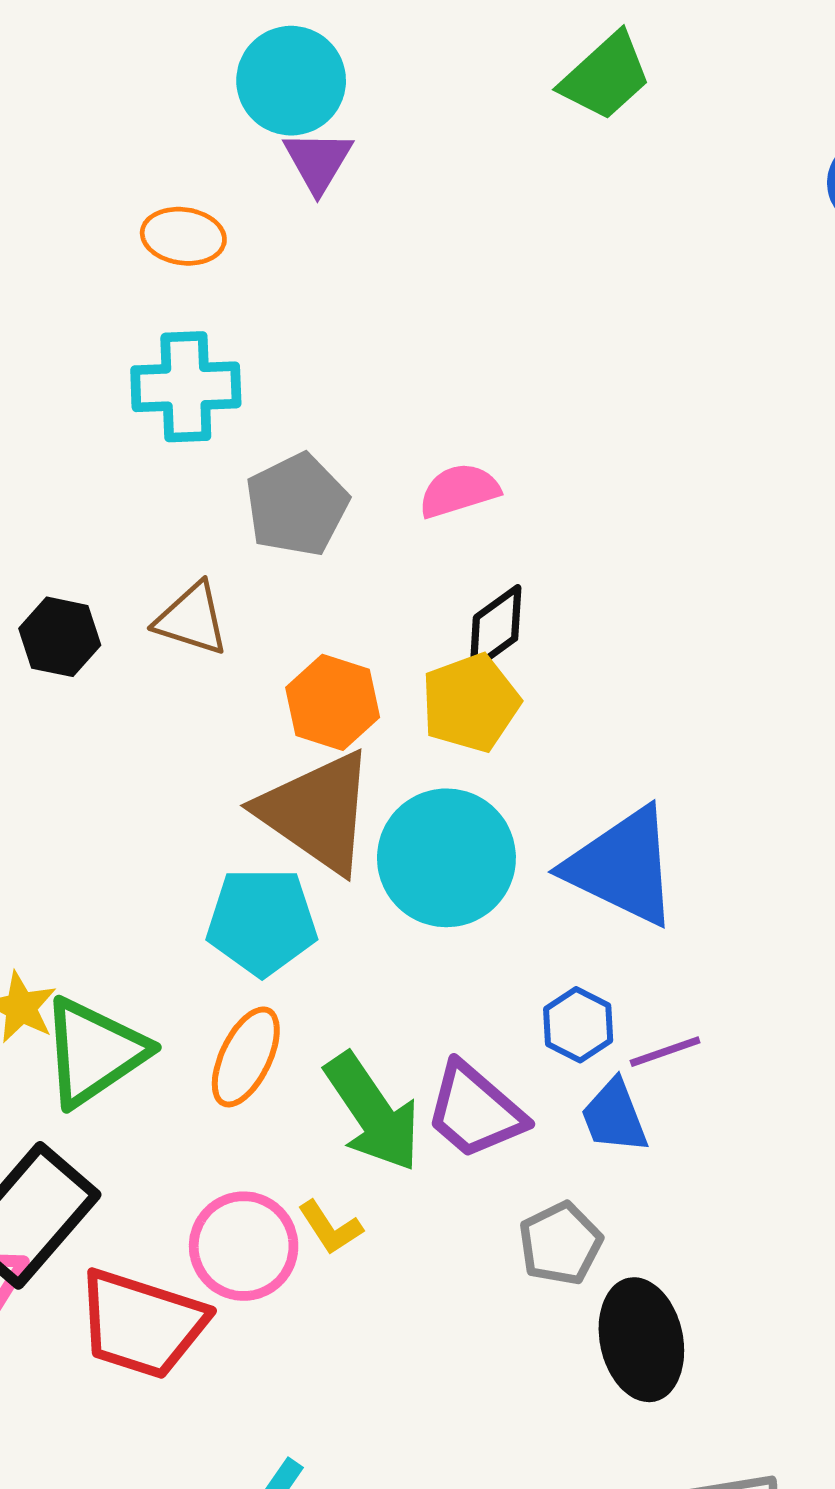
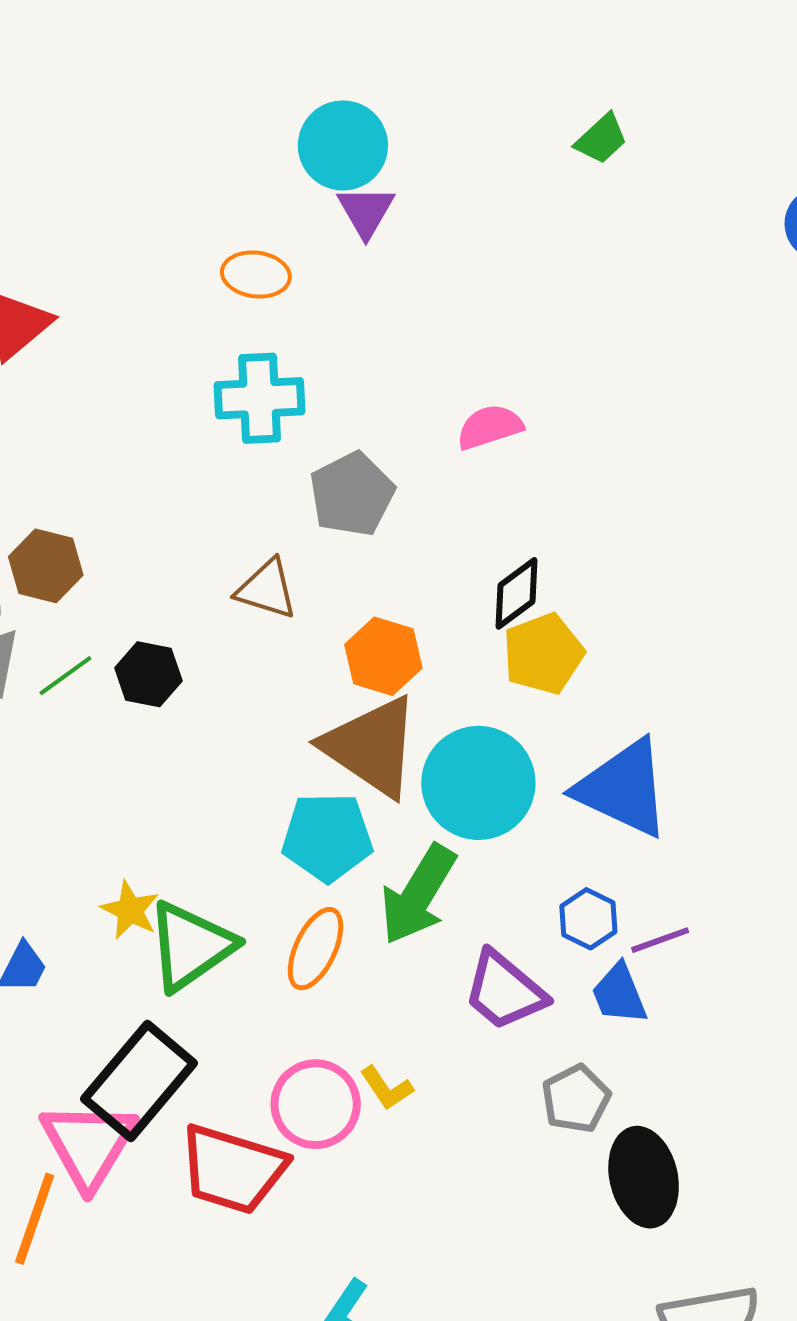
green trapezoid: (606, 76) -> (601, 139), size x0.7
pink semicircle: (459, 491) -> (490, 427), moved
black hexagon: (60, 637) -> (148, 674), moved
yellow pentagon: (470, 703) -> (543, 654), moved
green arrow: (373, 1112) -> (418, 895), moved, turned 66

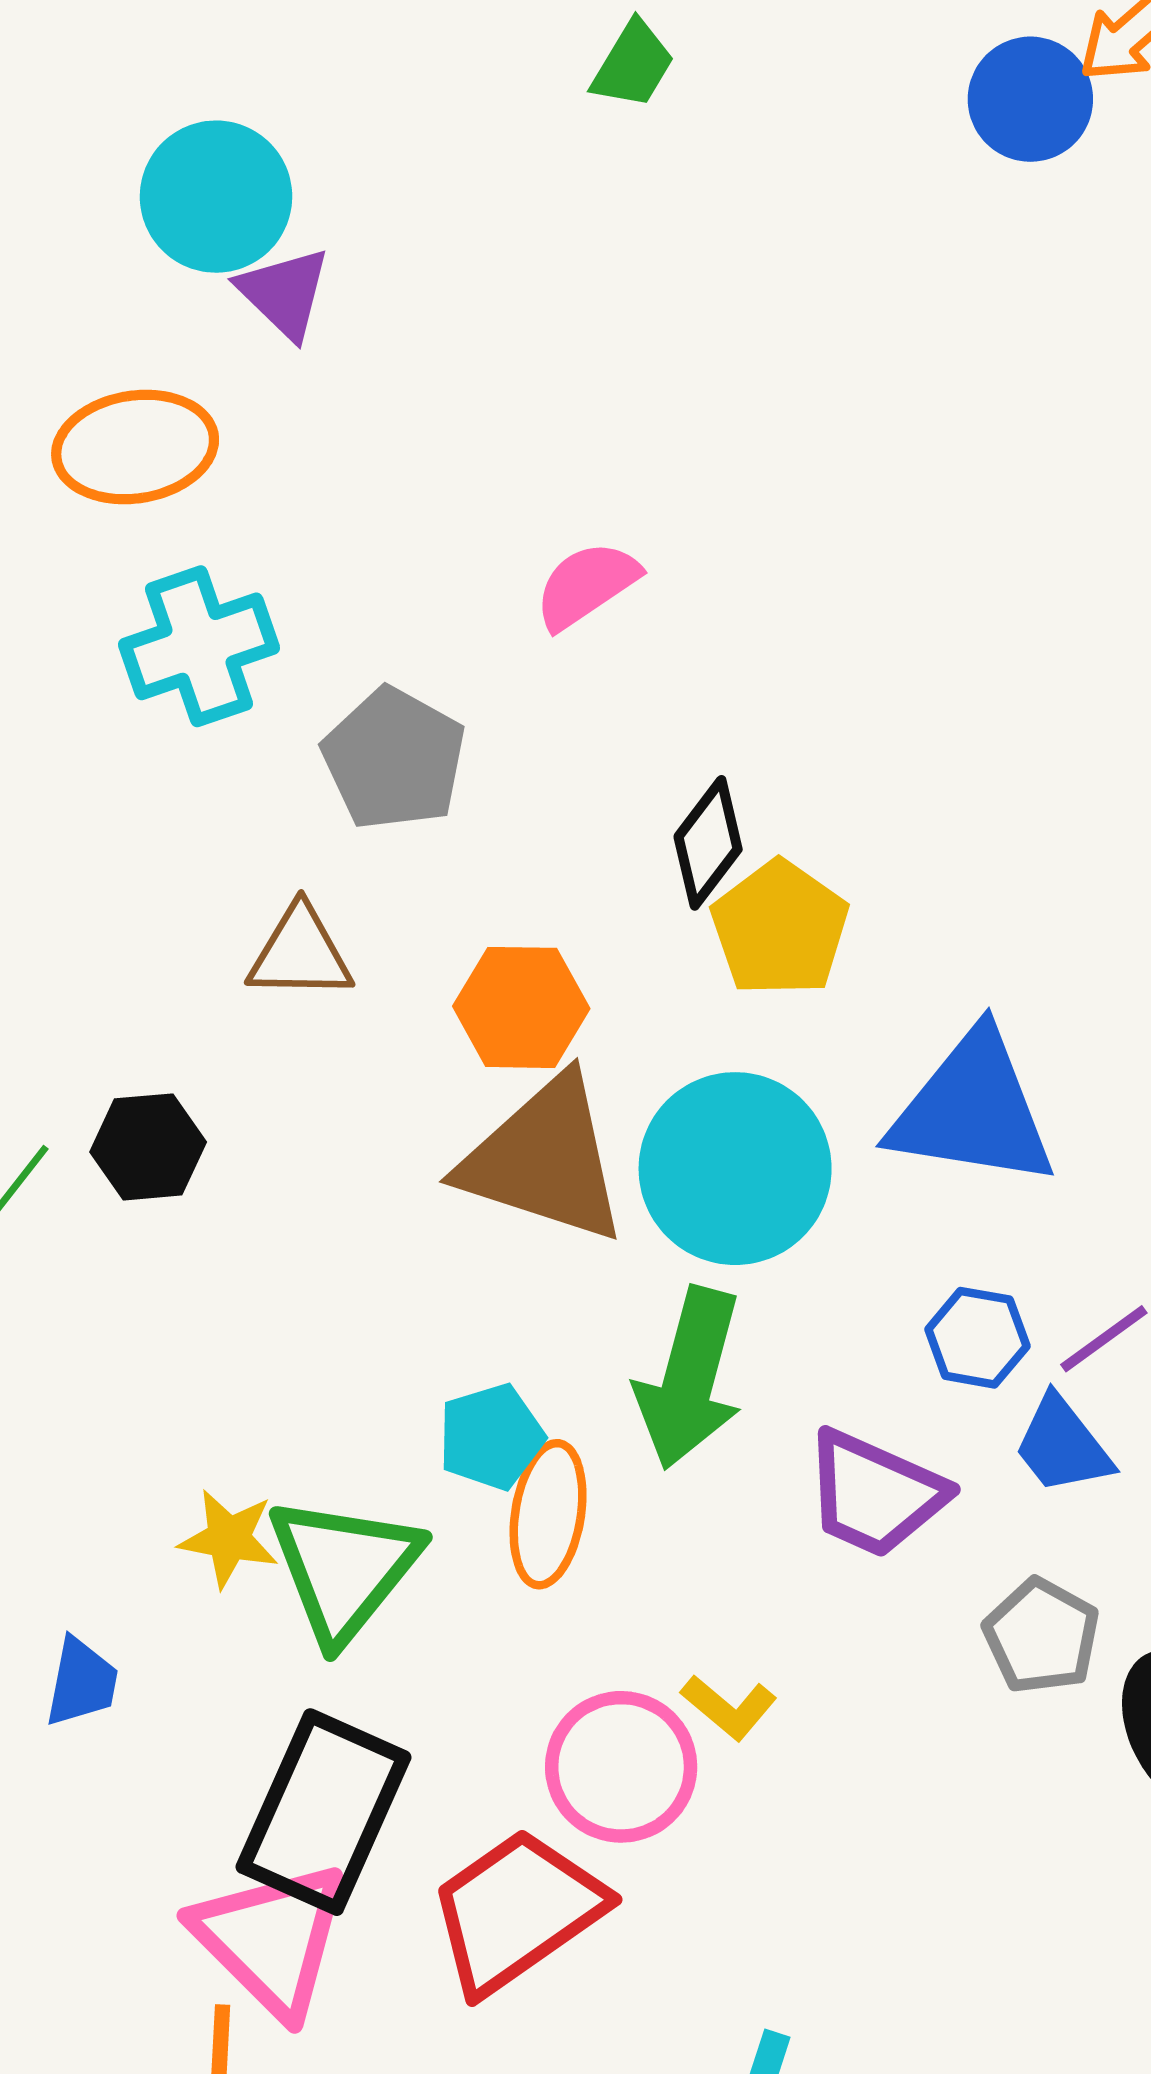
orange ellipse: (256, 274) -> (135, 447), size x1.4
cyan pentagon: (327, 837) -> (491, 1437), moved, size x0.7
red trapezoid: (233, 1169) -> (517, 1911), turned 144

